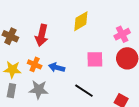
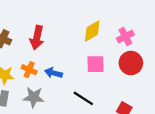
yellow diamond: (81, 21) -> (92, 31), moved

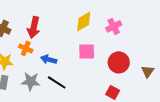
red circle: (131, 63) -> (119, 62), moved
orange cross: (29, 70) -> (26, 48), moved
black line: (83, 98) -> (57, 82), moved

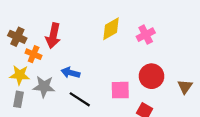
orange cross: (26, 48) -> (34, 54), moved
pink square: (87, 51) -> (120, 90), moved
gray star: (31, 81) -> (44, 87), moved

